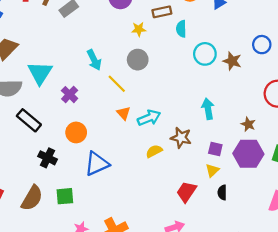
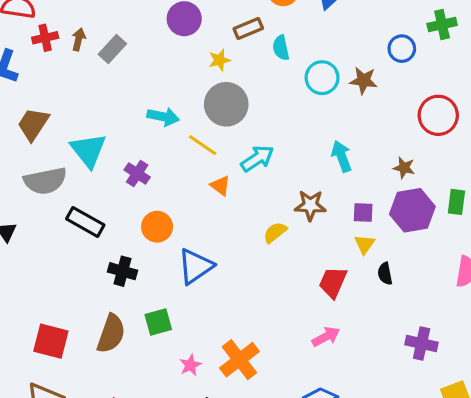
cyan arrow: (94, 60) -> (163, 117), turned -42
gray circle: (138, 60) -> (226, 104), size x1.4
cyan arrow: (149, 118) -> (257, 159), moved

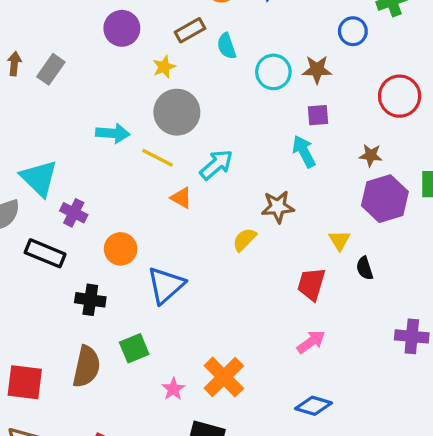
purple cross: (137, 174) -> (74, 213), moved
purple square: (363, 213) -> (318, 115), moved

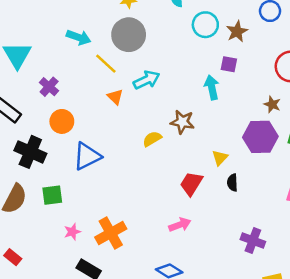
brown star: (317, 70) -> (237, 31), turned 30
brown star: (371, 155) -> (272, 104), moved
purple cross: (74, 213) -> (49, 87), moved
black cross: (90, 300) -> (30, 152), size x1.4

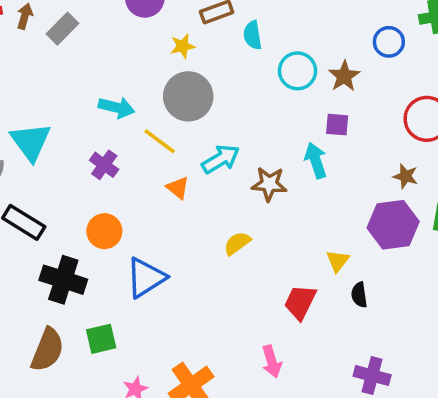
purple cross: (49, 87) -> (104, 165), moved
brown star: (182, 122) -> (269, 184), moved
pink arrow: (180, 225) -> (272, 361), moved, turned 100
purple cross: (253, 240) -> (372, 375), moved

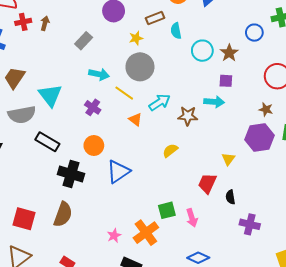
gray rectangle: (62, 29) -> (84, 41), moved
cyan arrow: (316, 160) -> (214, 102), turned 114
black semicircle: (359, 295) -> (230, 197), moved
green square: (101, 339) -> (167, 210), moved

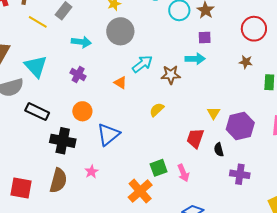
yellow line: (124, 93) -> (38, 22), moved
purple hexagon: (260, 137) -> (240, 126), moved
pink star: (114, 236) -> (92, 172), moved

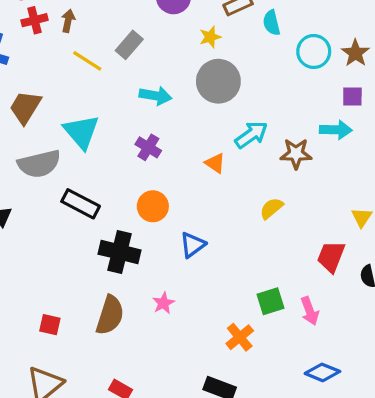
blue triangle: (108, 134) -> (193, 245), size x0.7
red square: (21, 188) -> (50, 325), size x0.6
orange cross: (140, 191) -> (240, 337), size x0.7

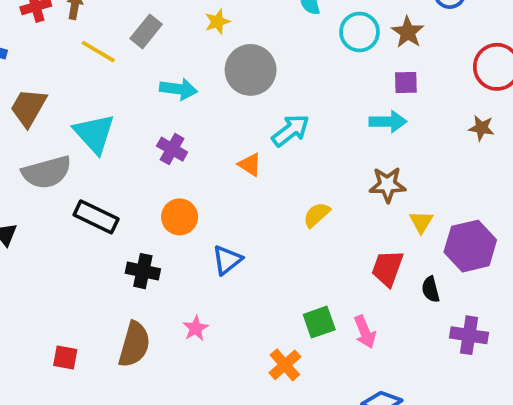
yellow star: (210, 37) -> (217, 22), moved
brown star: (296, 154) -> (387, 185), moved
black cross: (120, 252) -> (143, 271), size x0.7

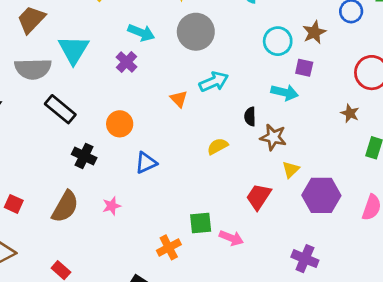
cyan circle: (359, 32) -> (278, 41), moved
purple cross: (172, 149) -> (126, 62), moved
black semicircle: (431, 289) -> (250, 116), moved
pink arrow: (365, 332) -> (231, 238), turned -60

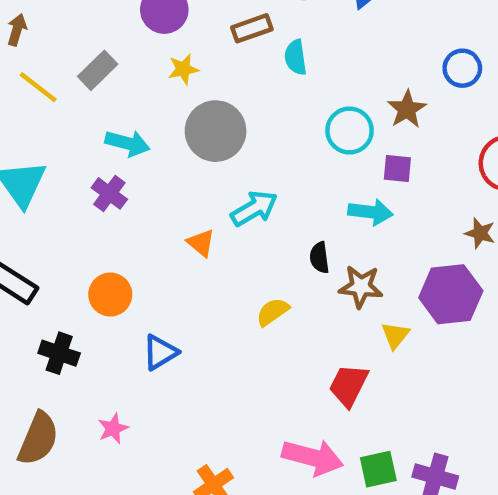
purple hexagon: (321, 195) -> (451, 294), moved
green square: (201, 223) -> (378, 469), moved
pink arrow: (231, 238) -> (313, 457), size x1.5

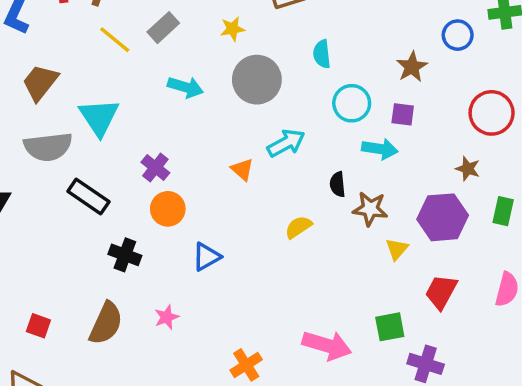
cyan semicircle: (295, 57) -> (322, 54), moved
cyan circle: (350, 131) -> (352, 103), moved
purple cross: (109, 193) -> (155, 167), moved
red trapezoid: (349, 385) -> (441, 292), moved
green square: (378, 469) -> (390, 327), moved

